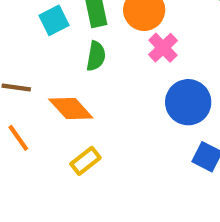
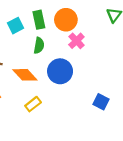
blue circle: (188, 102) -> (60, 71), moved

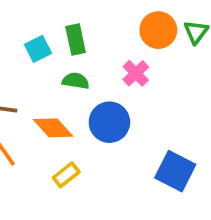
orange circle: (66, 20) -> (158, 30), moved
green semicircle: (39, 46) -> (76, 81), turned -91
blue square: (101, 102) -> (175, 171), size x1.5

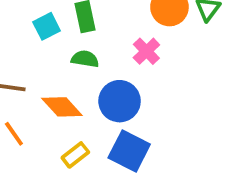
blue square: (175, 171) -> (129, 151), moved

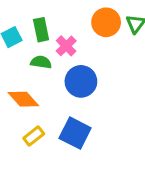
pink cross: (146, 51) -> (66, 46), moved
blue circle: (120, 101) -> (81, 81), moved

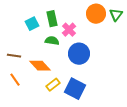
yellow rectangle: (34, 136) -> (53, 85), moved

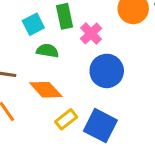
green semicircle: (52, 41) -> (47, 51), moved

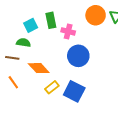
pink cross: (91, 34) -> (68, 31), turned -32
green semicircle: (47, 51) -> (23, 43), moved

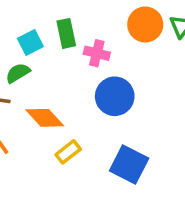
green semicircle: (23, 43) -> (18, 73), turned -40
blue square: (74, 91) -> (129, 164), moved

